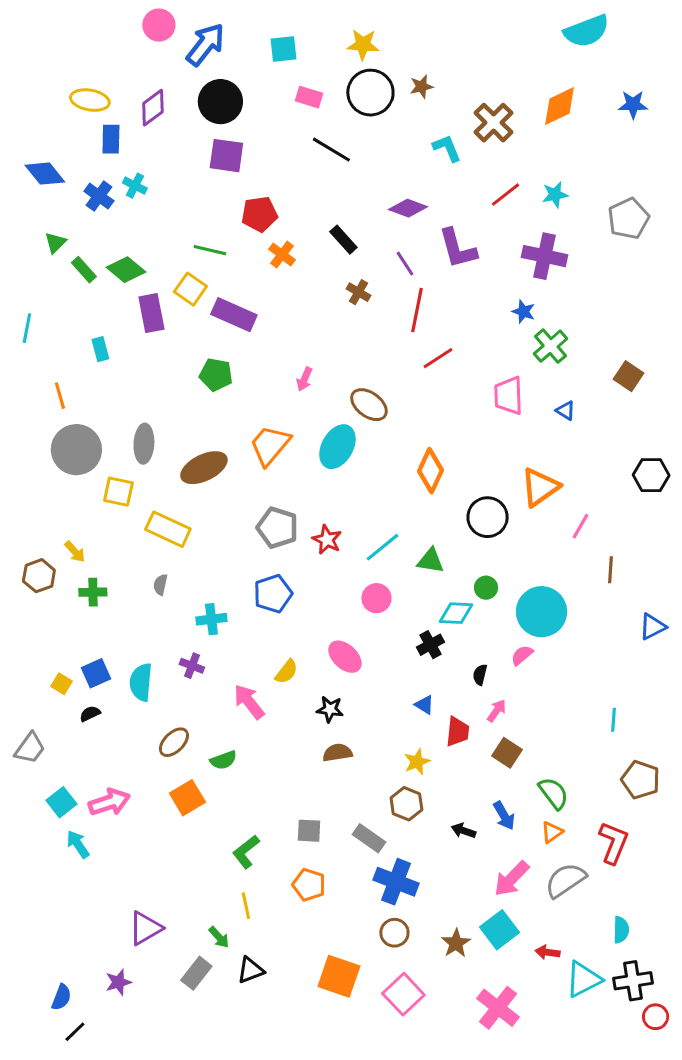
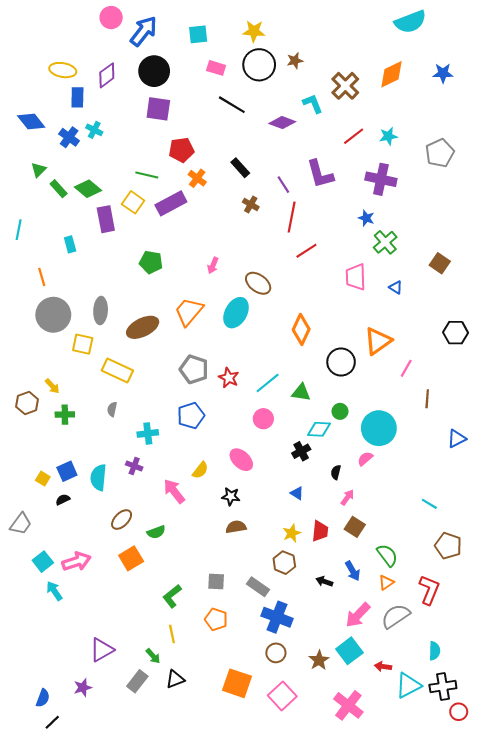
purple diamond: (408, 208) -> (282, 123), moved
purple rectangle: (234, 315) -> (171, 203), moved, turned -52
cyan line: (614, 720) -> (429, 504), turned -63
red trapezoid: (457, 732) -> (320, 531), moved

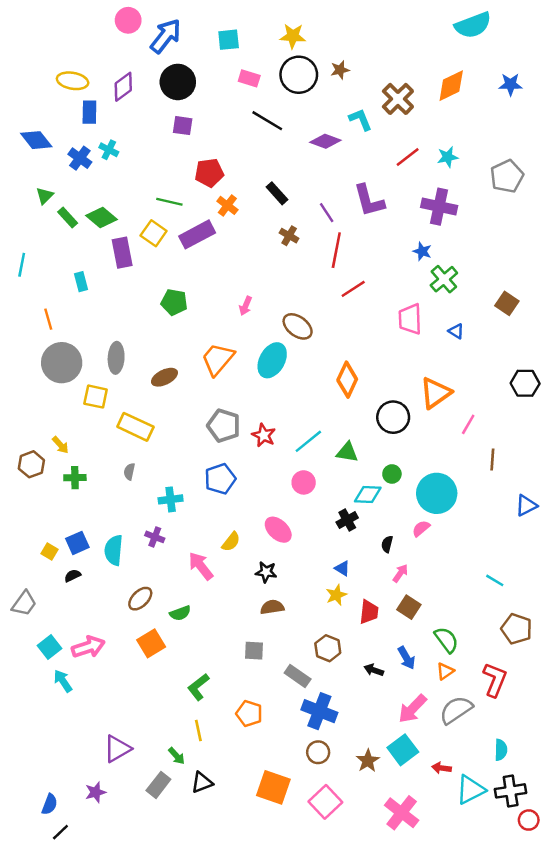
purple square: (158, 109) -> (183, 126), size x0.7
brown ellipse: (143, 327) -> (164, 377), size x0.7
yellow star: (292, 533) -> (336, 595), moved
gray square: (216, 581) -> (254, 651), moved

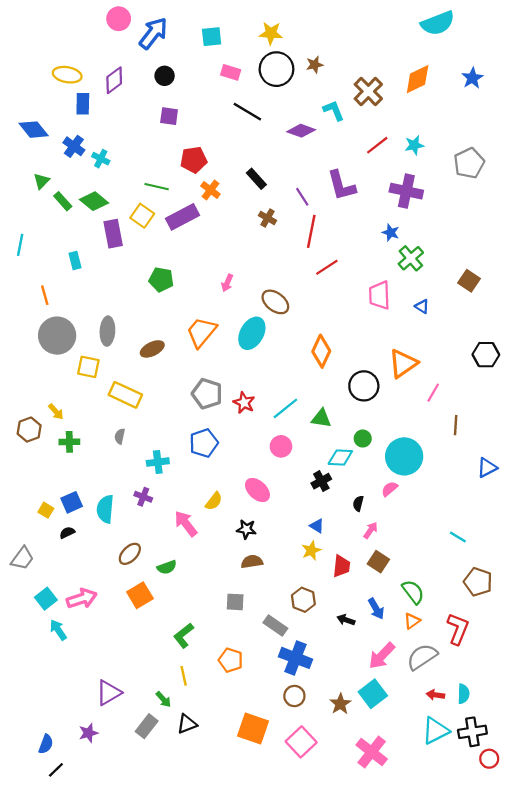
black circle: (178, 82) -> (165, 76), size x0.6
blue star: (511, 84) -> (472, 78), turned -30
cyan cross: (109, 150) -> (101, 159), moved
red arrow: (442, 768) -> (435, 695), moved

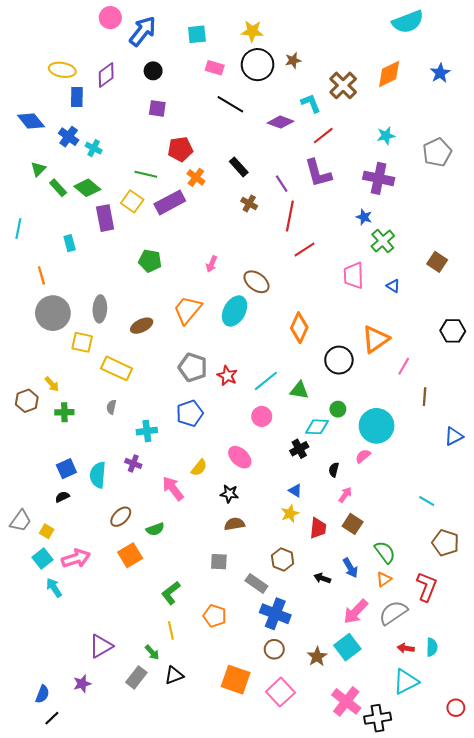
red line: (377, 145) -> (323, 136), moved
yellow square: (46, 510) -> (47, 531), moved
black cross: (472, 732) -> (378, 718), moved

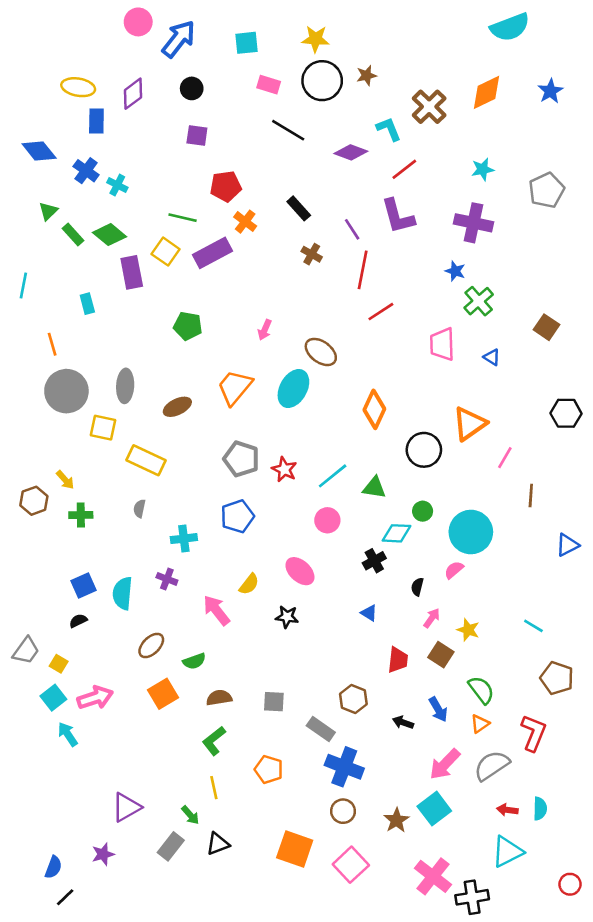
yellow star: (290, 514) -> (468, 630), moved, turned -30
brown semicircle: (235, 524) -> (219, 698), moved

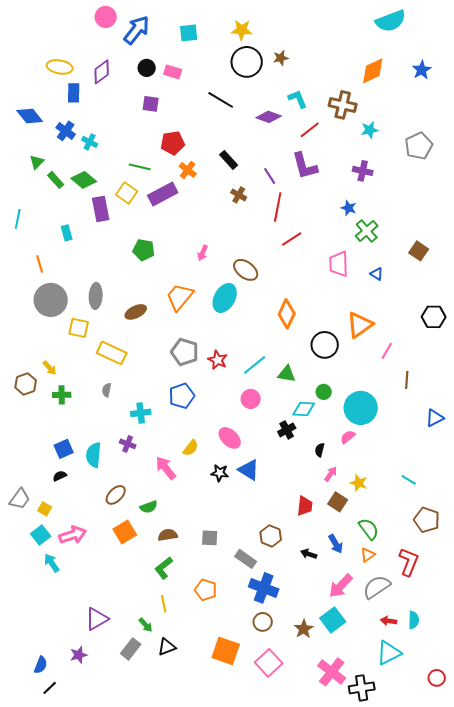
pink rectangle: (269, 85) -> (173, 72), moved
brown cross: (429, 107) -> (343, 105), moved, turned -32
purple cross: (473, 223) -> (363, 171), size x0.7
blue triangle: (369, 613) -> (249, 470), moved, size x1.6

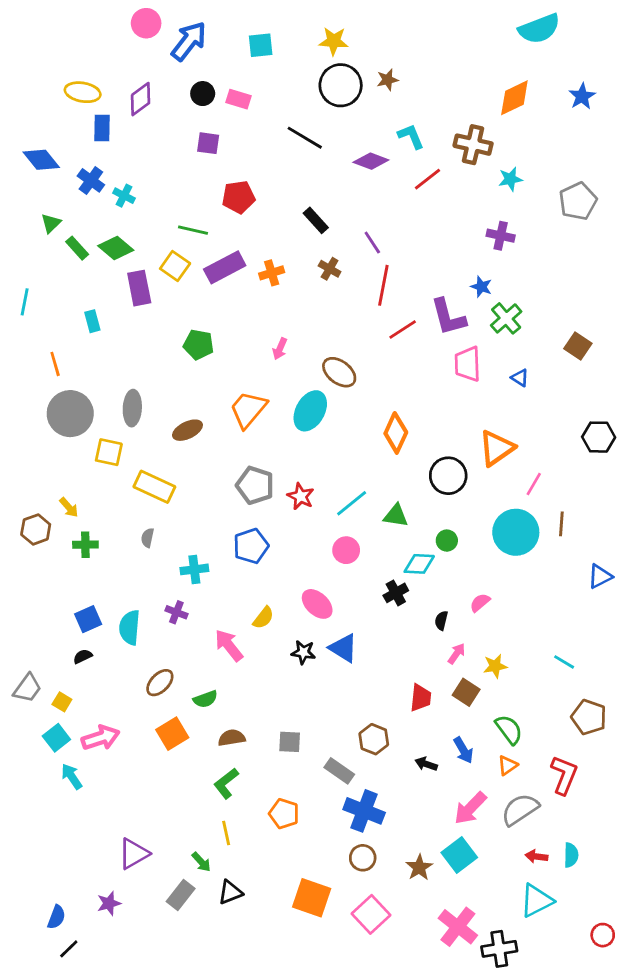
purple L-shape: (305, 166) -> (448, 317), moved
orange cross: (188, 170) -> (272, 273), moved, turned 36
cyan circle: (361, 408) -> (516, 532), moved
yellow star: (359, 483) -> (495, 666), turned -30

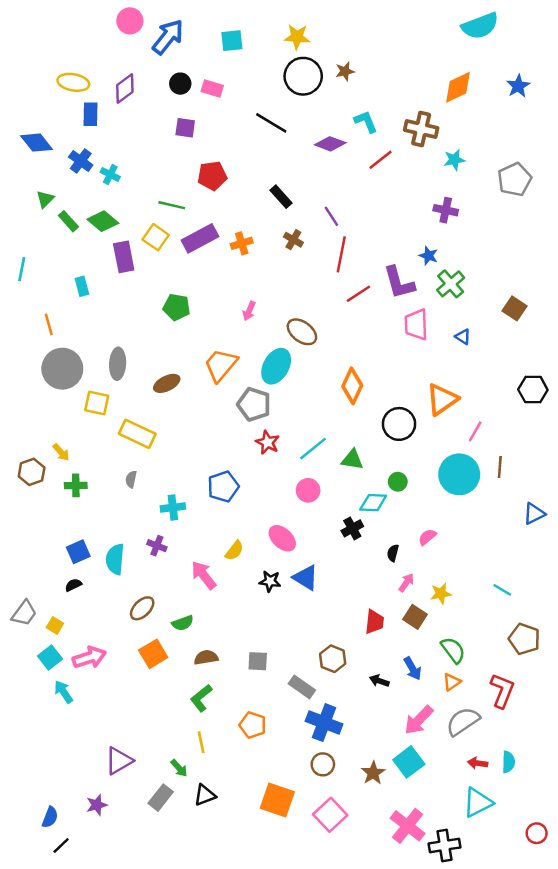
gray pentagon: (255, 485) -> (254, 404), moved

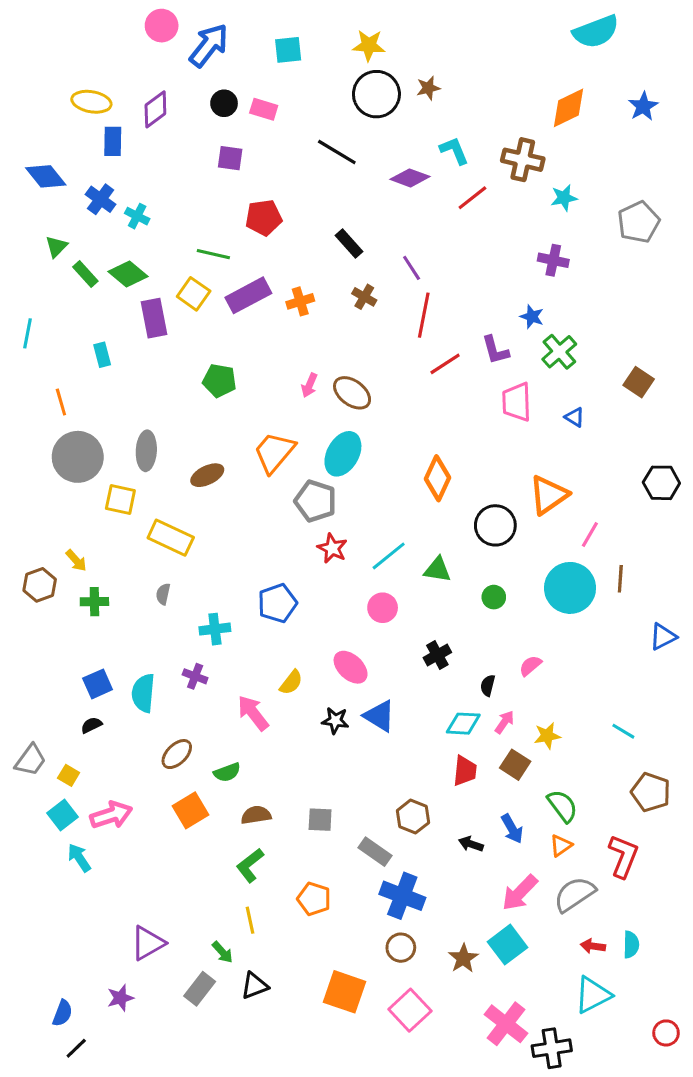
purple L-shape: (399, 283) -> (495, 350), size x0.7
brown ellipse: (302, 332) -> (352, 393), moved
cyan diamond: (373, 503) -> (463, 724), moved

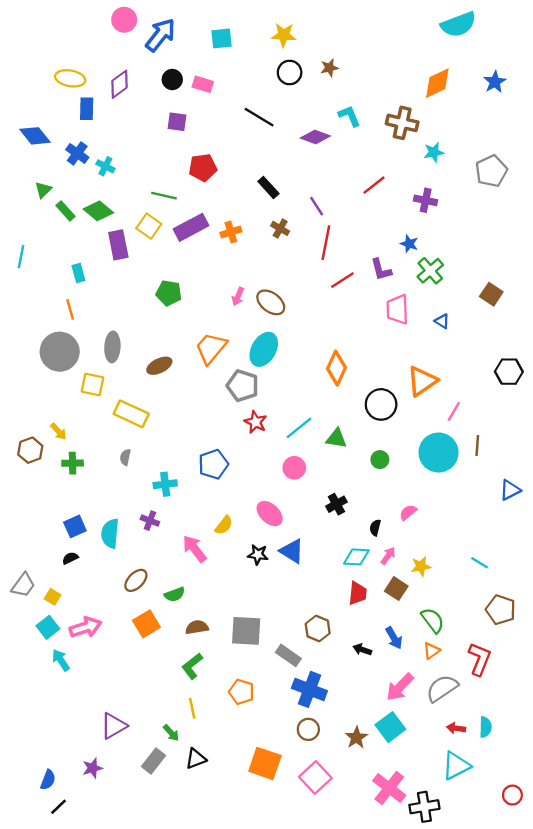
black circle: (376, 94) -> (290, 72), size x0.7
red line: (472, 198) -> (374, 185), moved
orange line: (61, 402) -> (70, 309), moved
gray square: (320, 820) -> (246, 631), size x1.6

